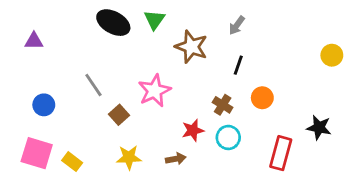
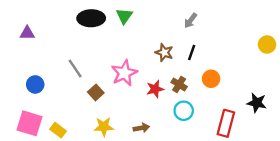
black ellipse: (113, 23) -> (91, 18), turned -30
brown star: (191, 47) -> (164, 52), moved, size x0.7
red star: (193, 130) -> (155, 89), moved

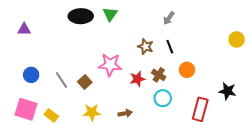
black line: (192, 52) -> (170, 47), turned -40
gray line: (75, 68) -> (61, 80), moved
pink star: (124, 73) -> (110, 65), turned 30

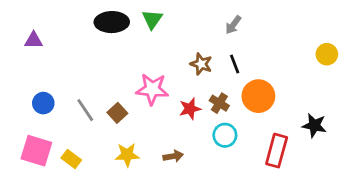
orange circle: (187, 70) -> (258, 96), size x1.5

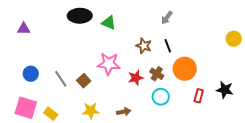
green triangle: (152, 19) -> (109, 23), moved, turned -42
red rectangle: (277, 151) -> (199, 96), moved, size x0.6

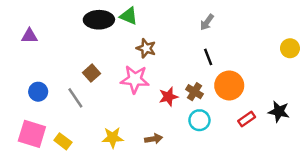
green triangle: (109, 23) -> (129, 16), moved
brown star: (144, 46) -> (146, 48), moved
brown square: (84, 81) -> (91, 73), moved
red rectangle: (199, 96) -> (247, 119), turned 40

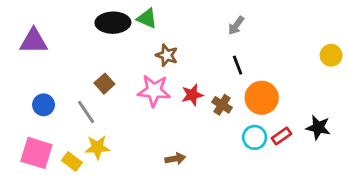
purple triangle: (29, 36) -> (34, 41), size x1.5
red star: (168, 97) -> (192, 95), moved
cyan circle: (199, 120) -> (255, 137), moved
yellow star: (113, 138) -> (97, 147), moved

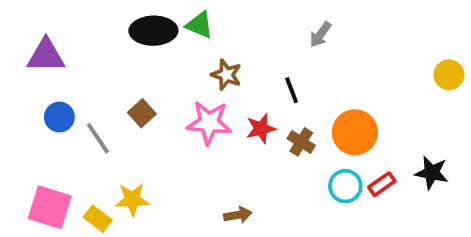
black line: (238, 65) -> (292, 90), moved
blue circle: (44, 105) -> (59, 117), moved
gray line: (86, 112) -> (98, 138), moved

